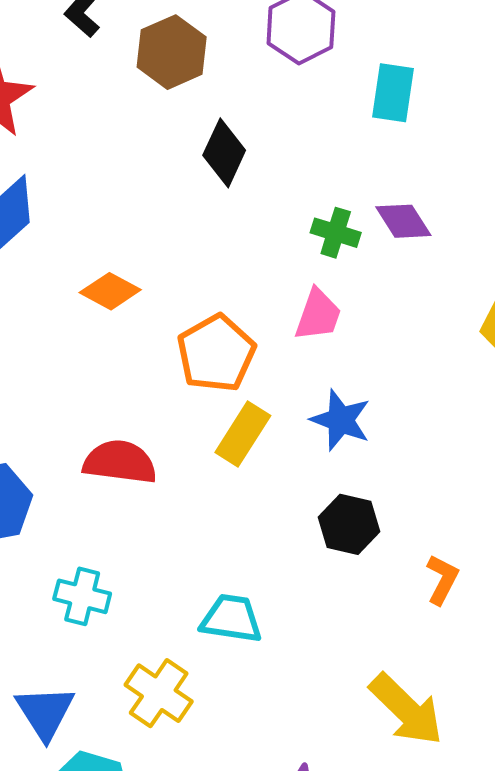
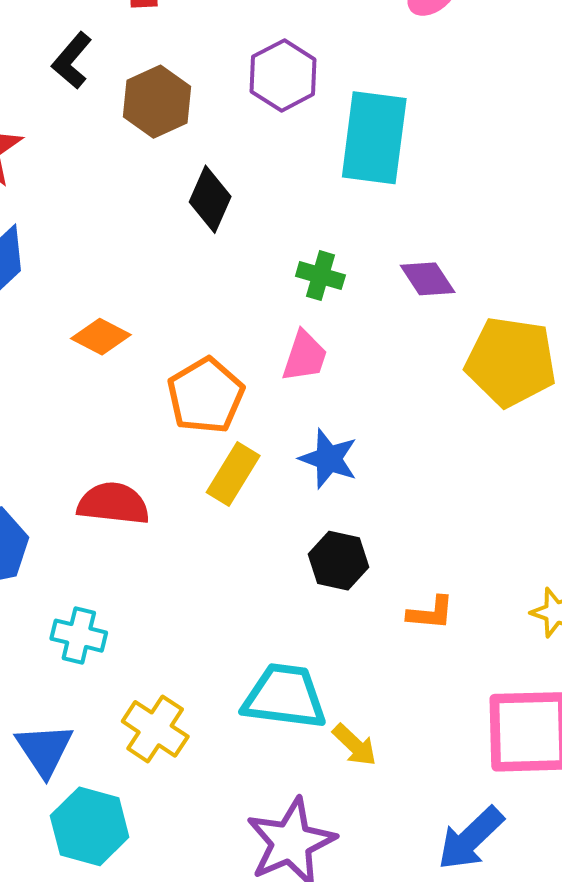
cyan rectangle: (393, 93) -> (374, 138), size x1.6
purple diamond: (403, 221) -> (428, 279), moved
orange L-shape: (442, 579) -> (431, 613), turned 69
cyan trapezoid: (231, 619) -> (285, 696), moved, size x1.4
yellow arrow: (406, 710) -> (355, 745), moved, size x0.6

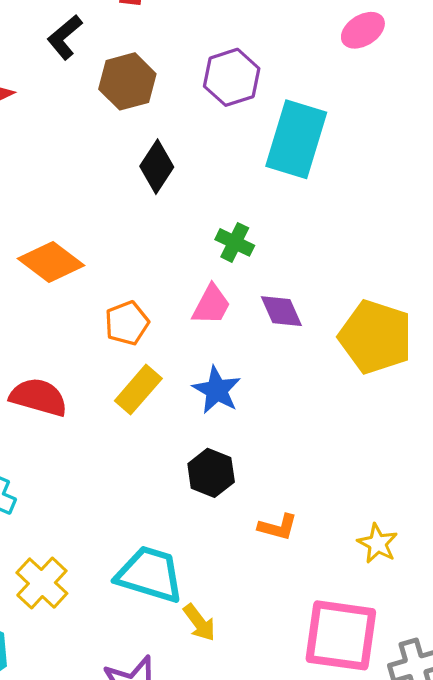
purple diamond: (428, 279) -> (281, 311), moved
orange diamond: (101, 337) -> (51, 262), size x1.4
orange pentagon: (206, 396) -> (127, 323), size x0.7

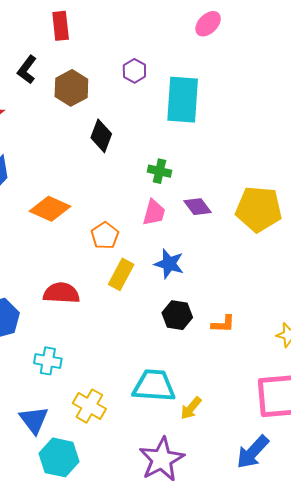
purple hexagon: (232, 77) -> (134, 71), size x0.7
orange L-shape: (278, 527) -> (223, 324), moved
yellow arrow: (199, 623) -> (191, 408), turned 90

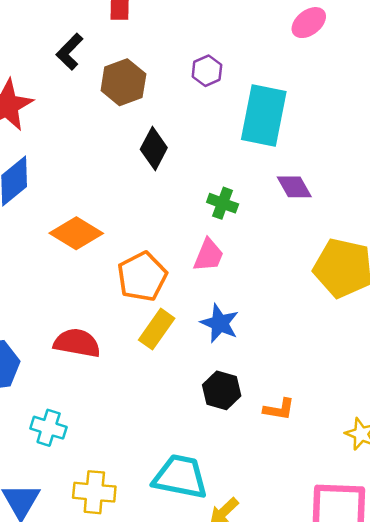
purple diamond: (198, 207) -> (294, 187), moved
orange pentagon: (105, 235) -> (142, 277), size x1.4
yellow cross: (89, 406) -> (94, 492), turned -32

